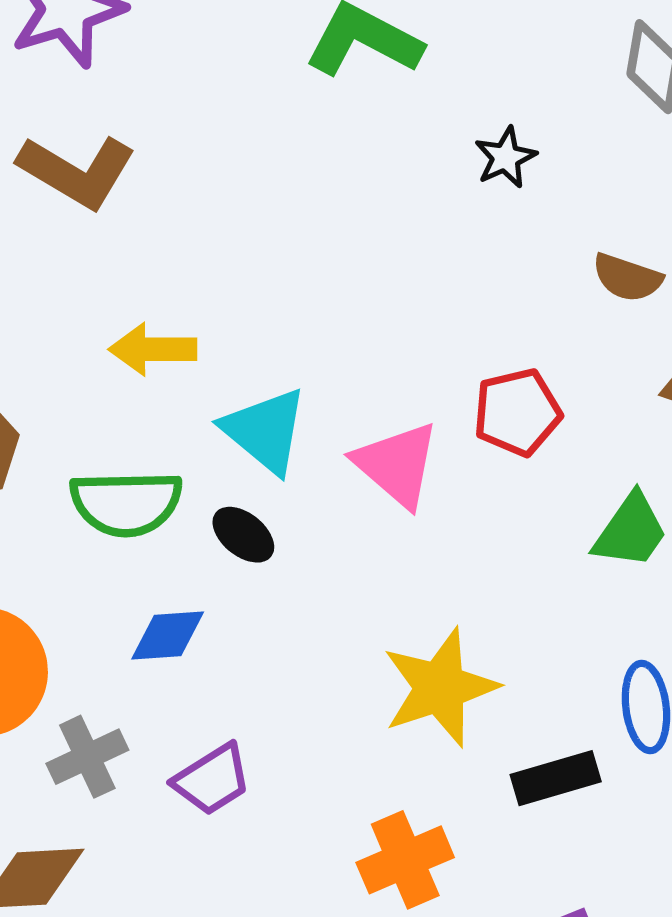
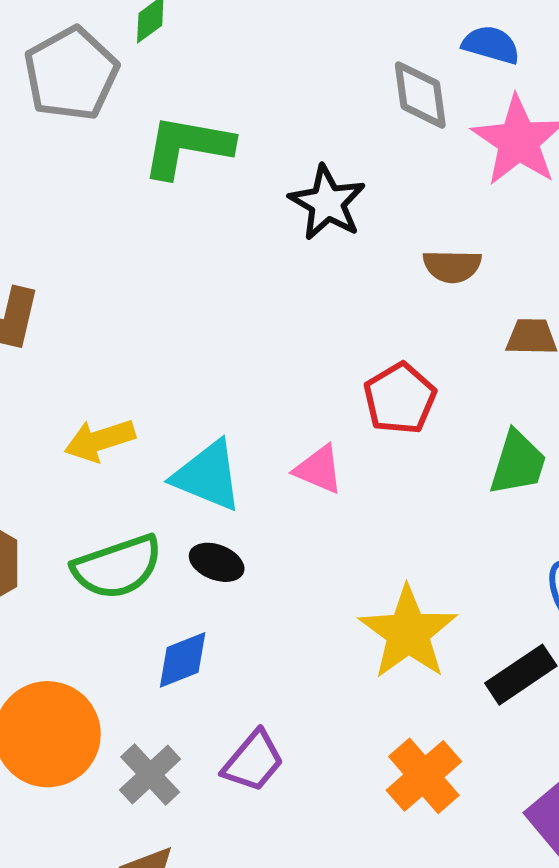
black star: (506, 157) -> (327, 203), size x1.5
pink triangle: (397, 465) -> (319, 469), size x0.7

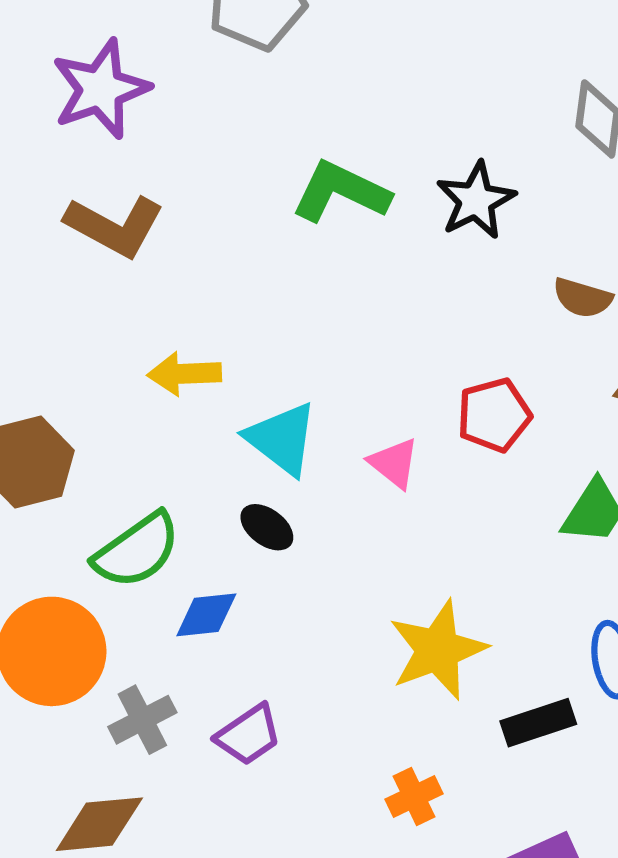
green L-shape: (187, 146) -> (341, 192), moved
green semicircle: (117, 567) -> (137, 550), moved, turned -32
orange cross: (424, 776) -> (414, 796), size x0.7

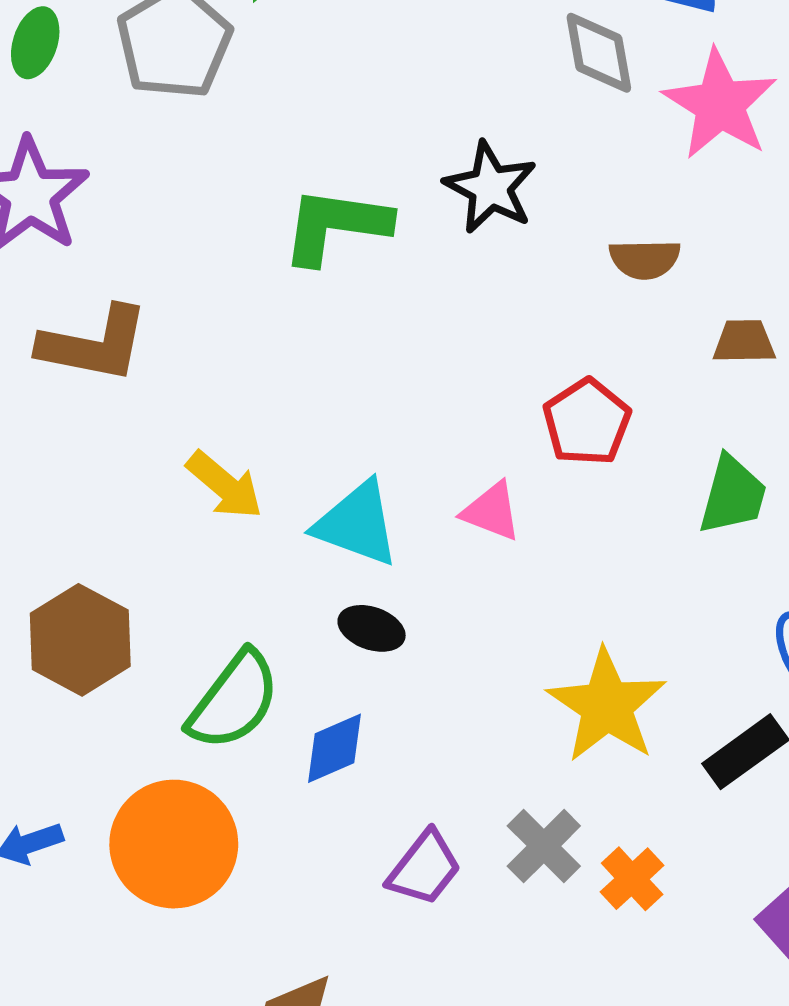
yellow arrow: (184, 374) -> (225, 485), turned -120
gray cross: (142, 720) -> (544, 846), moved

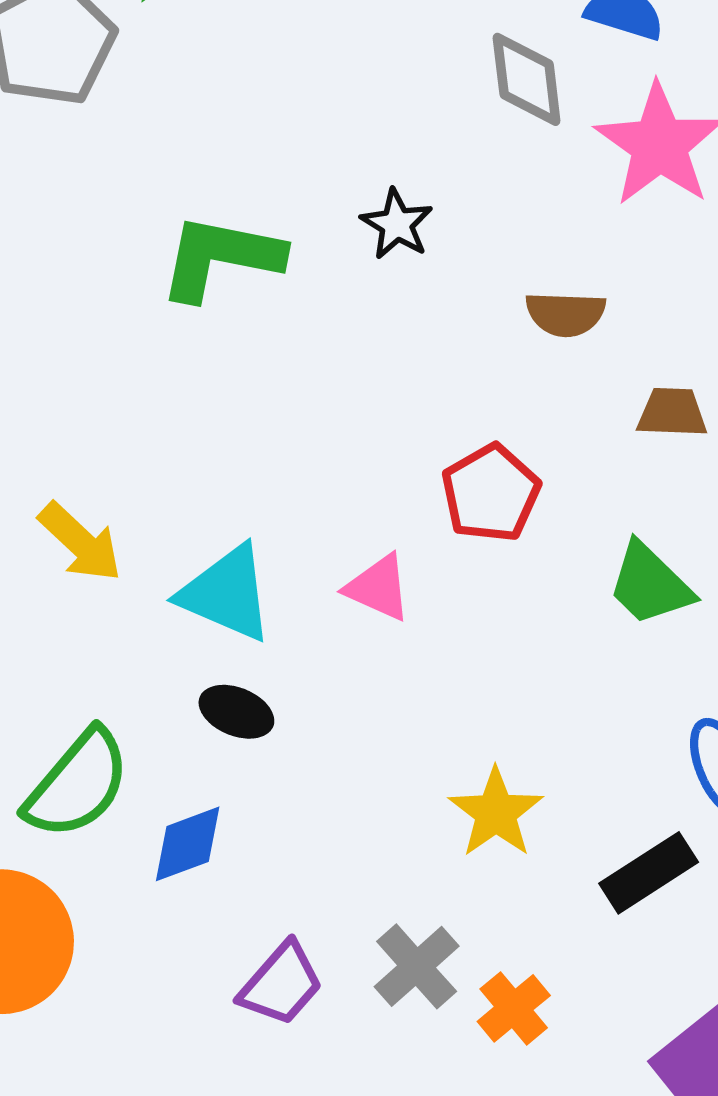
black star: (490, 188) -> (397, 224), size x0.7
green trapezoid: (733, 495) -> (650, 584), turned 116
yellow star: (607, 706) -> (496, 813), size x0.7

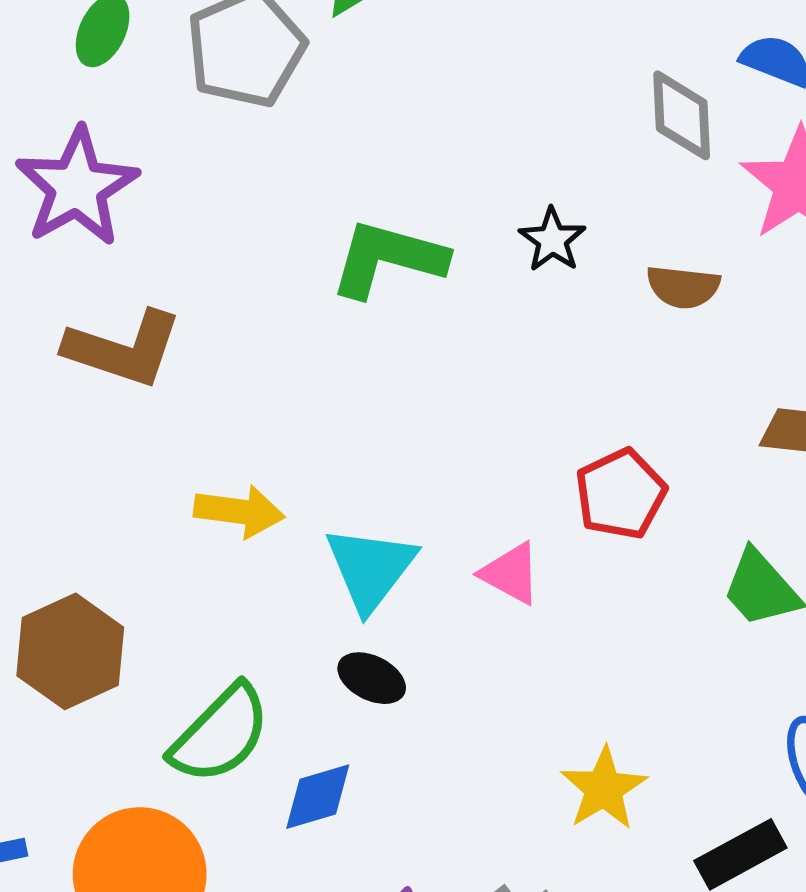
brown semicircle: (565, 314) -> (683, 287), moved
yellow arrow: (80, 542) -> (239, 511), turned -40
cyan triangle: (226, 593) -> (370, 568), turned 40

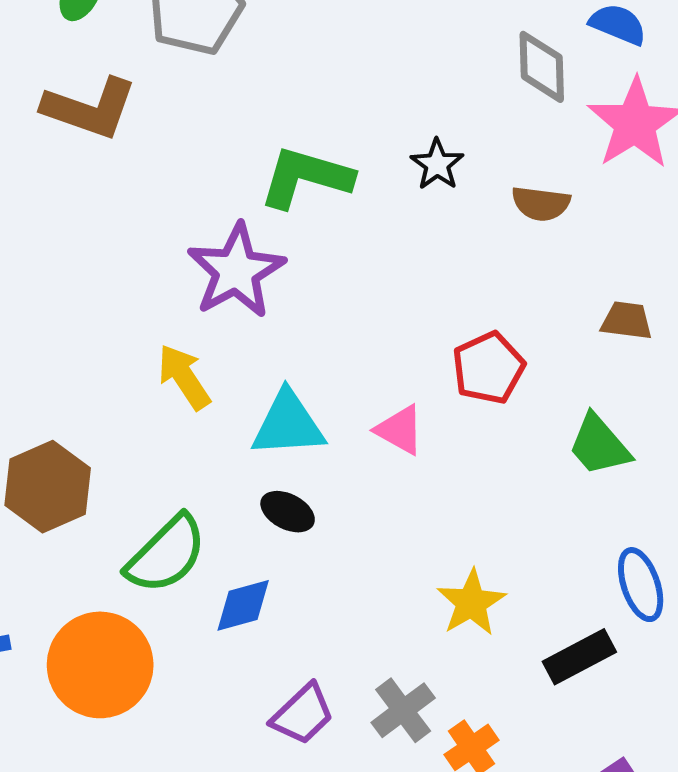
purple star: (77, 187) -> (236, 271), moved
brown L-shape: (123, 349) -> (90, 108), moved
yellow arrow: (239, 511) -> (184, 377), turned -132
cyan triangle: (370, 568) -> (288, 424), turned 48

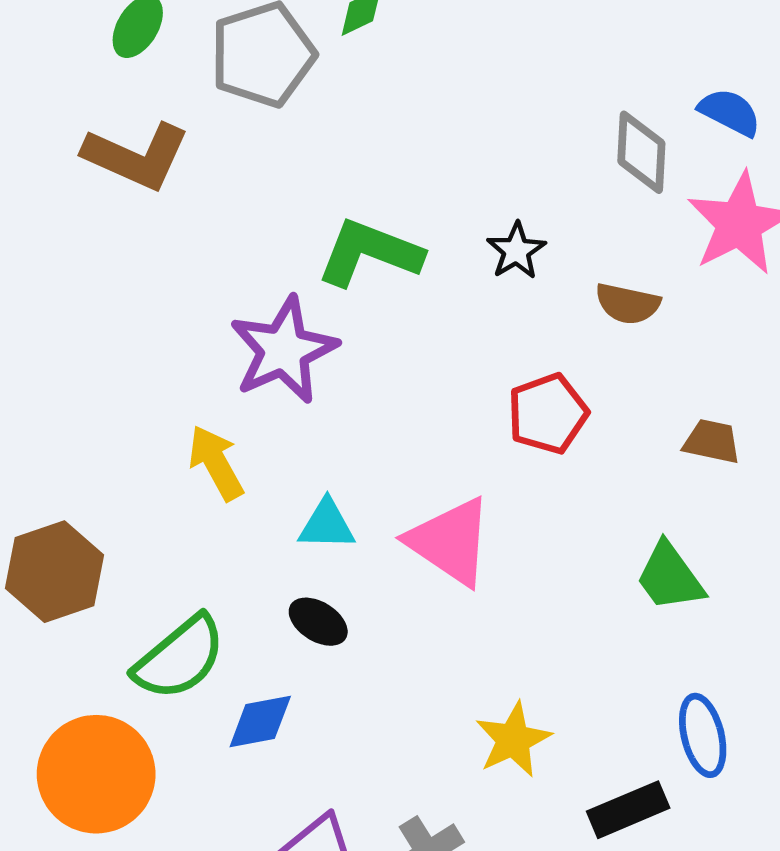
red pentagon: (488, 368) -> (548, 414), moved
cyan triangle: (288, 424) -> (327, 525), size x0.7
pink triangle: (400, 430) -> (450, 541), size x1.6

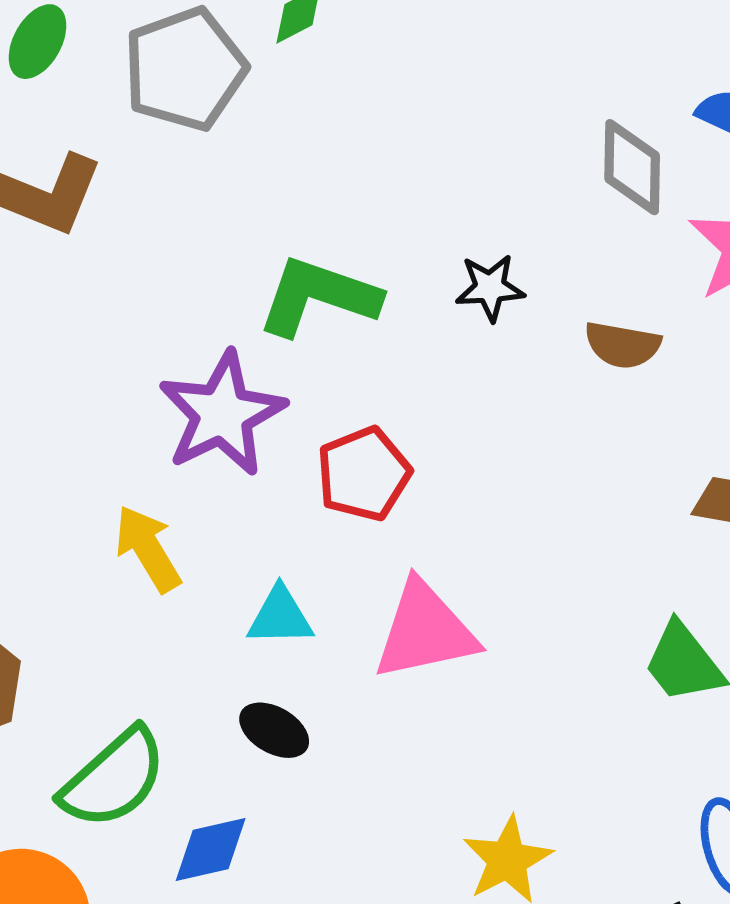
black star: (516, 251) -> (490, 288), turned 30
red pentagon: (548, 414) -> (364, 474), moved
pink triangle: (450, 541) -> (425, 631), turned -44

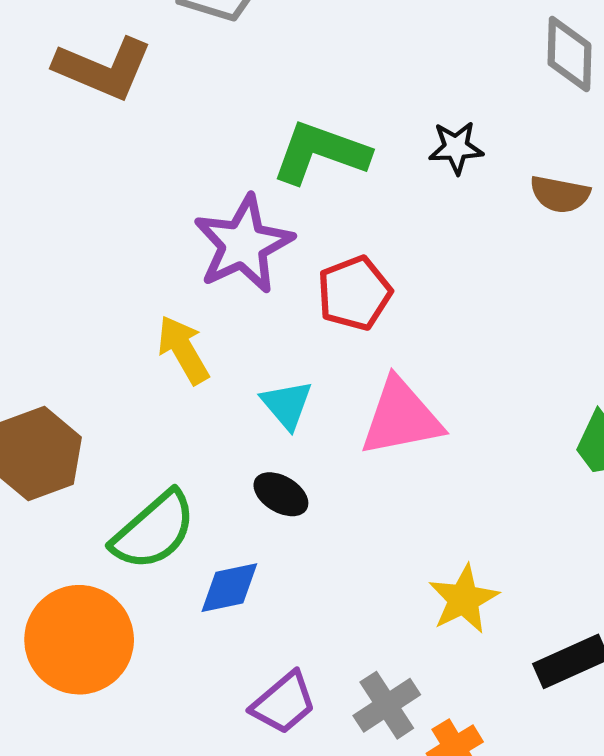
cyan triangle: (280, 616) -> (287, 405), turned 50

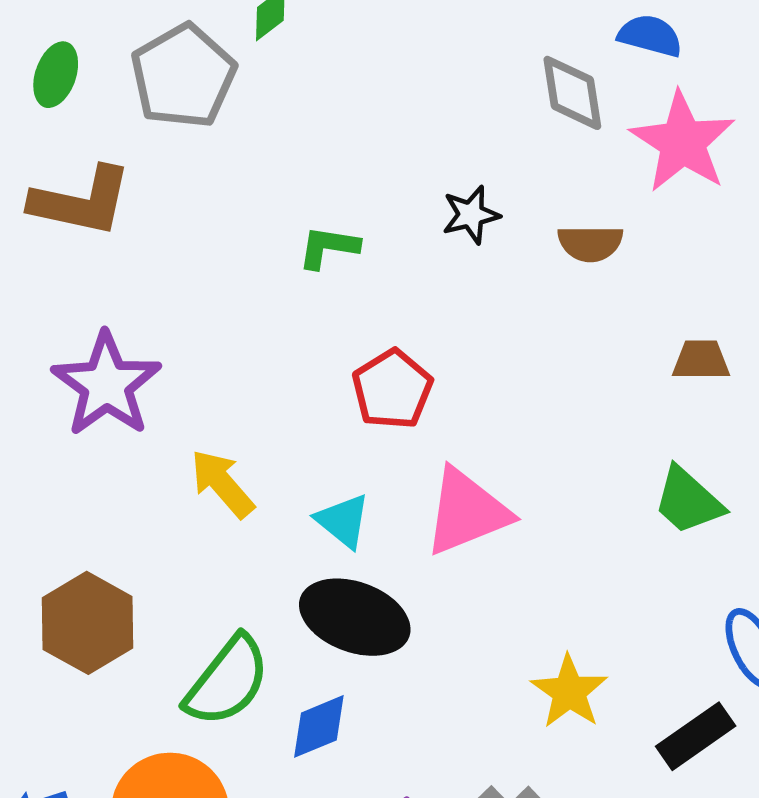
green L-shape: (321, 153) -> (328, 247), size x0.6
purple star: (243, 244) -> (106, 384), moved
black ellipse: (281, 494) -> (355, 617), size x1.8

